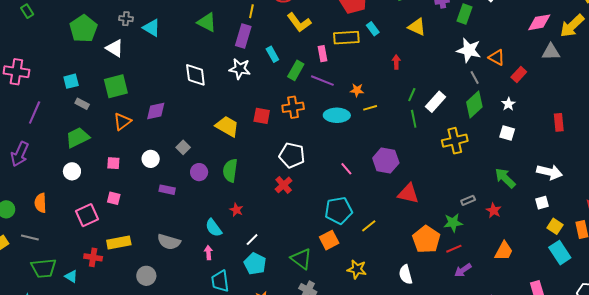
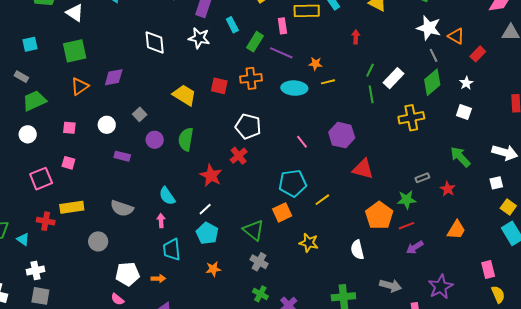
gray rectangle: (82, 104) -> (21, 77), moved
red star: (236, 210) -> (211, 175), moved, size x1.6

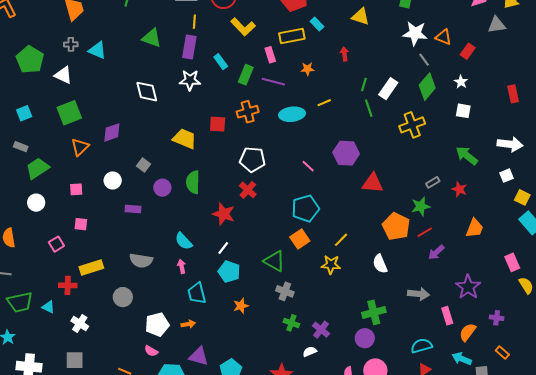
orange star: (315, 64) -> (307, 69), moved
pink square: (41, 179) -> (56, 244), size x0.7
yellow line: (322, 200) -> (341, 240), moved
white cross: (36, 270) -> (80, 324), moved, turned -36

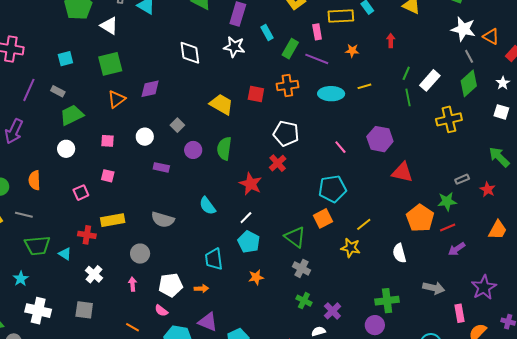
pink arrow: (182, 266) -> (133, 284), moved

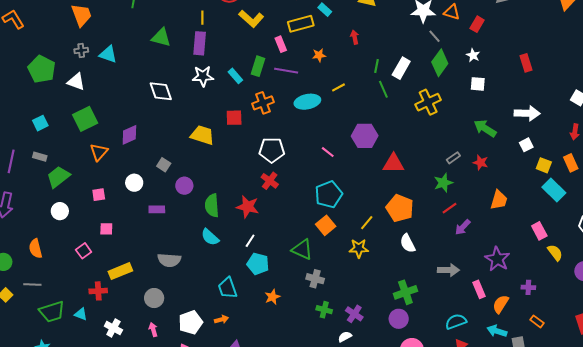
cyan rectangle: (267, 32) -> (235, 76), moved
green semicircle: (224, 149) -> (212, 205), moved
orange pentagon: (420, 218) -> (400, 208), moved

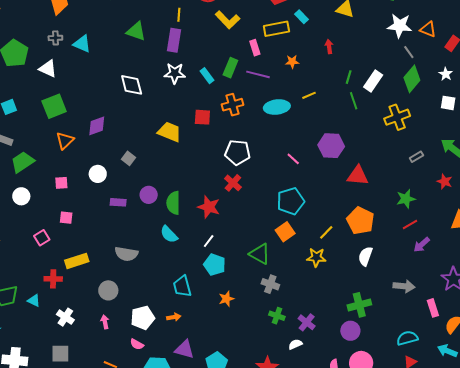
gray rectangle: (453, 158) -> (416, 157), moved
purple circle: (184, 186) -> (149, 195), moved
white semicircle: (408, 243) -> (365, 256), turned 42

